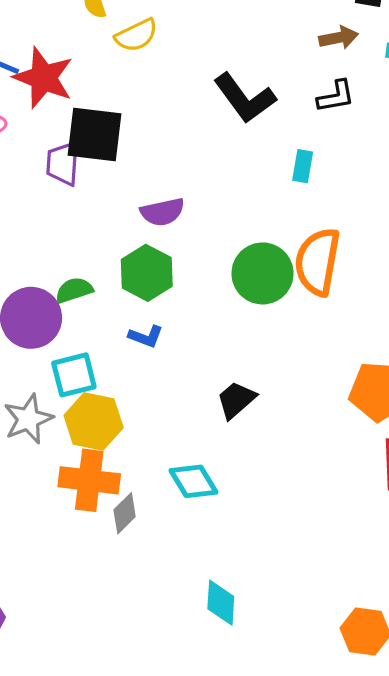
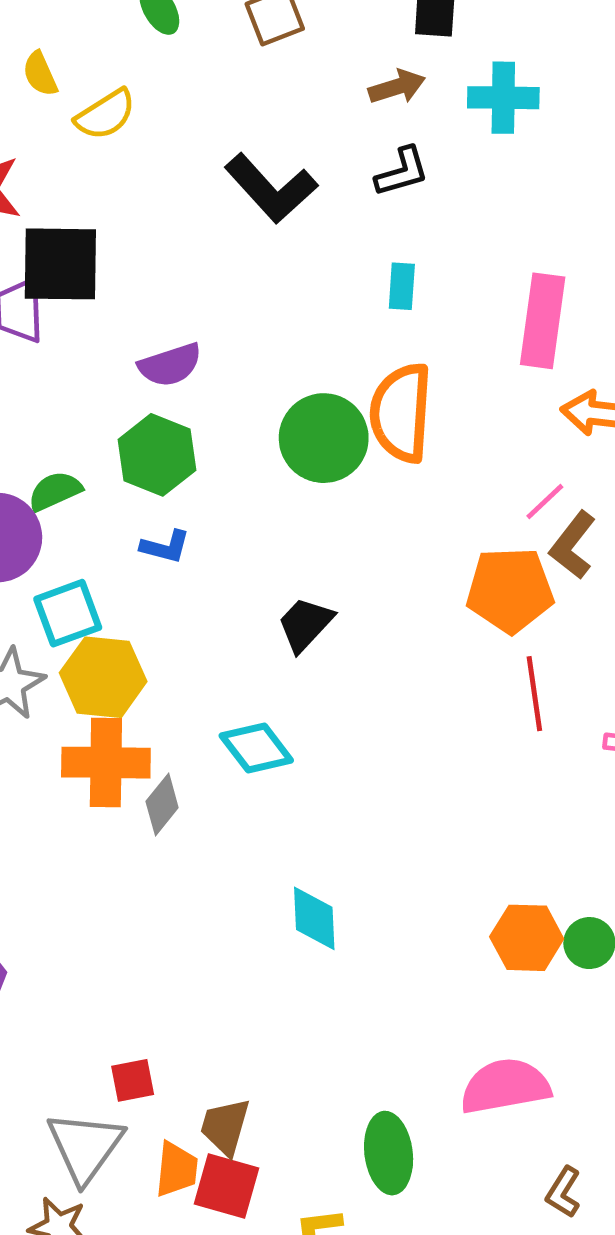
cyan rectangle: (303, 166) -> (402, 286), moved

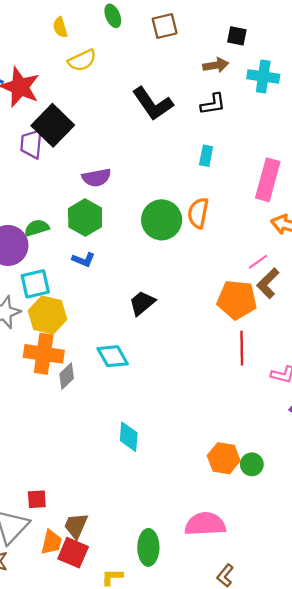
yellow semicircle: (40, 74) -> (60, 27), moved
black square: (60, 264) -> (53, 125), turned 36
orange semicircle: (401, 413) -> (198, 213), size x0.7

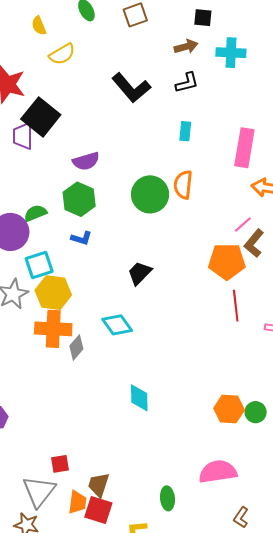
green ellipse: (148, 547) -> (167, 498), size x0.7

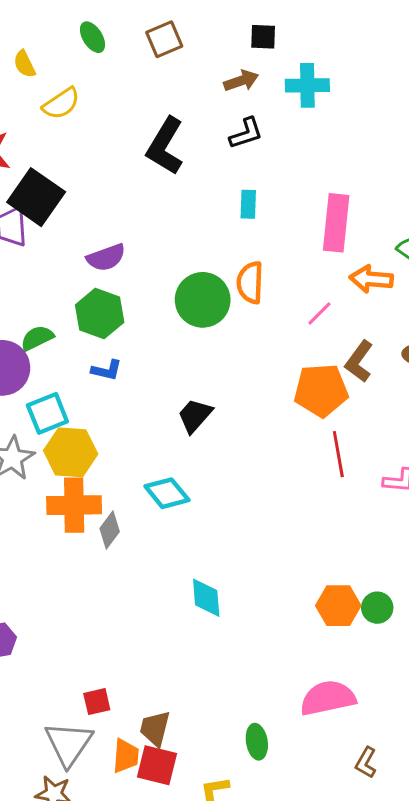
black L-shape: (131, 88) -> (165, 146), turned 75
pink line: (243, 224) -> (319, 313), moved

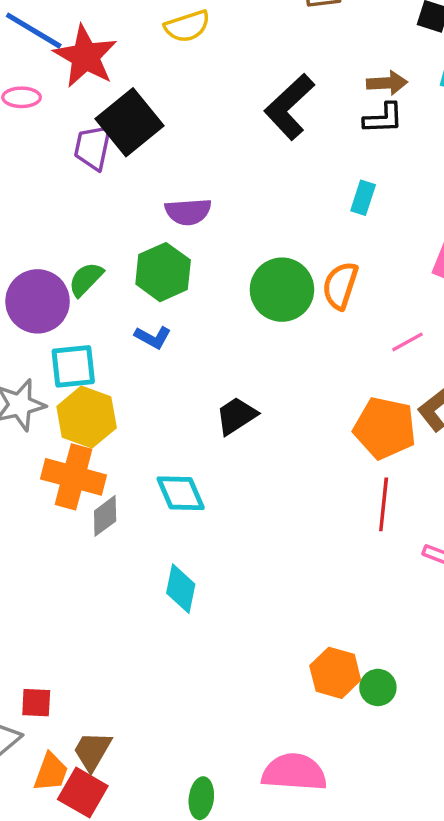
brown arrow: (241, 81) -> (387, 83), moved
green semicircle: (37, 338) -> (86, 279), turned -36
cyan diamond: (206, 598) -> (181, 589), moved

